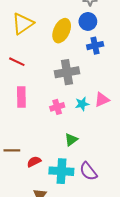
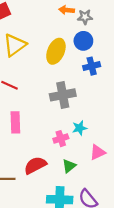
pink triangle: (102, 100) -> (98, 152), moved
pink cross: (57, 107) -> (61, 139), moved
red semicircle: (34, 162) -> (35, 165), moved, size x1.5

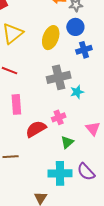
cyan star: (80, 128) -> (77, 92), moved
pink triangle: (98, 152) -> (93, 129), turned -42
red semicircle: (35, 165) -> (36, 129), moved

